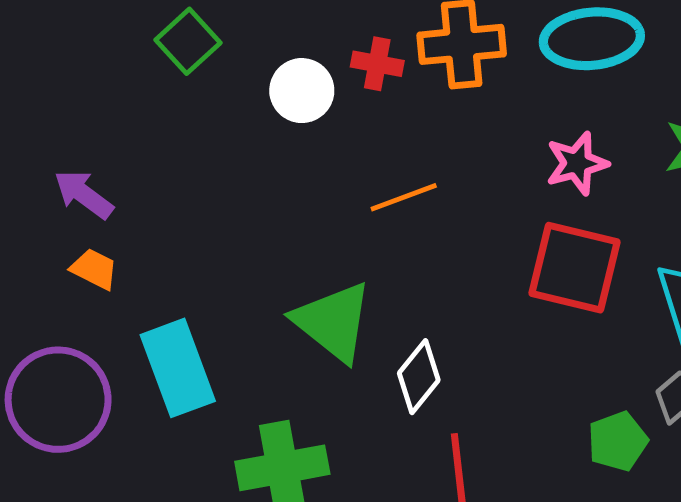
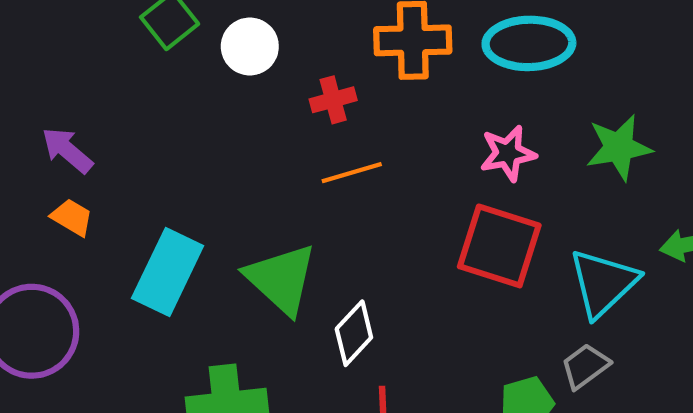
red cross: (377, 64) -> (333, 100), moved, turned -30
white circle: (302, 91) -> (250, 46), moved
cyan rectangle: (178, 368) -> (168, 272), moved, turned 42

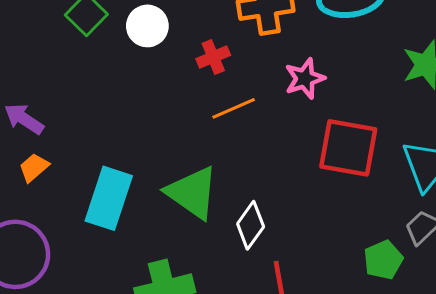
pink star: (508, 153) -> (305, 79), moved
orange trapezoid: (72, 217) -> (34, 167), turned -64

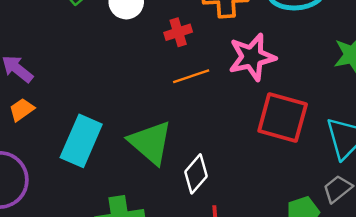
pink star: (305, 79) -> (252, 57), size x1.4

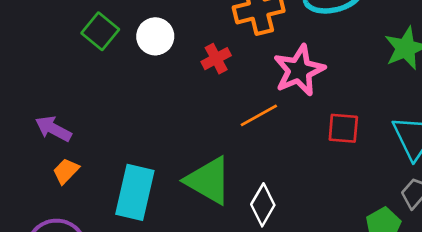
orange line: (191, 76) -> (259, 115), moved
red square: (283, 118) -> (343, 128), size x0.6

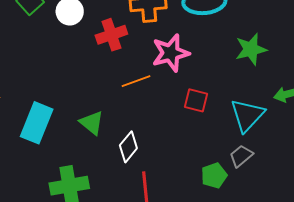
red cross: (216, 59) -> (111, 35), size x1.4
green triangle: (209, 181) -> (92, 123), size x0.7

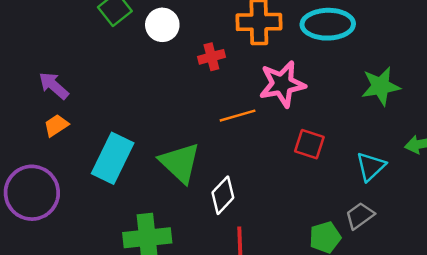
red cross: (111, 35) -> (211, 57), size x0.7
cyan triangle: (247, 115) -> (371, 166), size x0.7
green triangle: (92, 123) -> (180, 163), size x1.4

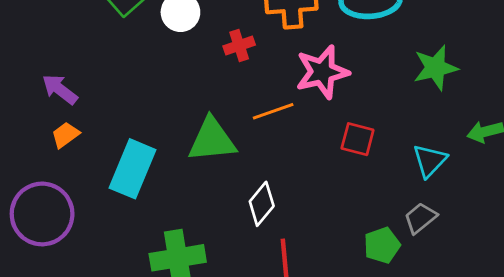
green triangle: (180, 163) -> (212, 140), moved, turned -45

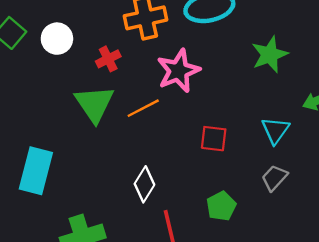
red square: (358, 139) -> (214, 139), moved
green triangle: (212, 140) -> (94, 104), moved, turned -51
green pentagon: (382, 245) -> (221, 206), moved

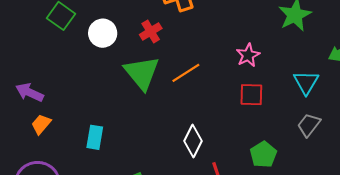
white circle: (57, 39) -> (103, 33), moved
pink star: (178, 71) -> (248, 55), moved, size x0.6
cyan rectangle: (36, 171) -> (95, 137), size x0.6

